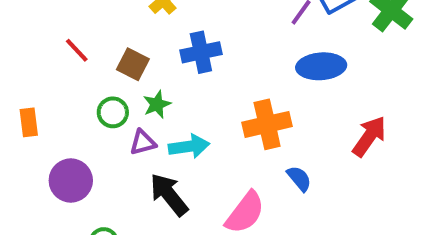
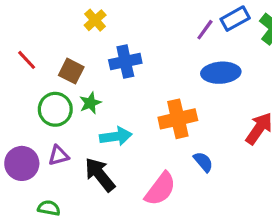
green circle: (113, 112) -> (55, 109), size x1.4
purple triangle: (143, 142) -> (58, 155), moved

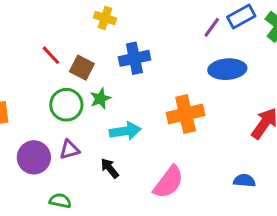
yellow cross: (95, 20) -> (105, 18), turned -30
red line: (27, 60) -> (51, 55), moved
blue semicircle: (203, 162) -> (244, 181), moved, turned -45
black arrow: (100, 175) -> (110, 168), size x0.6

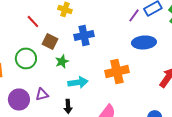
red line: (51, 55) -> (33, 21), moved
green circle: (66, 105) -> (26, 58), moved
black arrow: (110, 168) -> (68, 106), turned -144

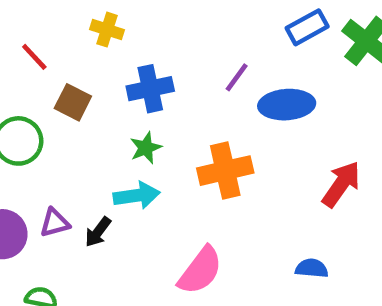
purple line: (134, 15) -> (237, 77), moved
green star: (62, 61) -> (146, 148), moved
black arrow: (68, 106) -> (98, 232), moved, turned 40

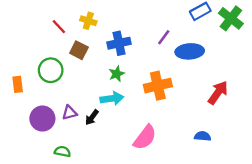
yellow cross: (107, 30) -> (88, 21), moved

